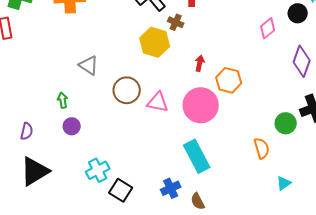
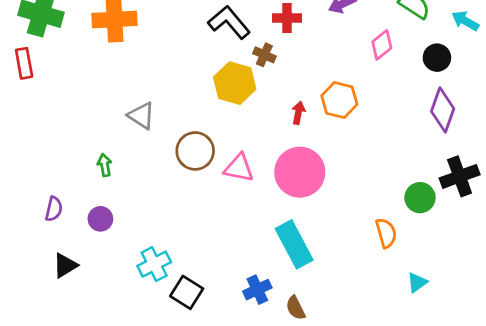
black circle: (298, 13) -> (437, 58), moved
pink diamond: (268, 28) -> (382, 45), moved
orange hexagon: (229, 80) -> (339, 100), moved
purple circle: (72, 126) -> (100, 219), moved
black triangle: (35, 171) -> (65, 265), size x0.6

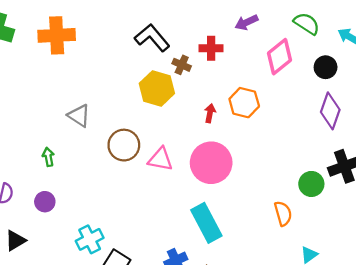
red cross: (287, 18) -> (211, 48), moved
pink diamond: (382, 45) -> (280, 57), size x1.4

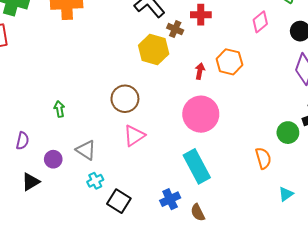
pink diamond: (280, 57) -> (260, 22), size x0.7
gray triangle: (79, 116) -> (86, 150), moved
pink triangle: (160, 159) -> (134, 136), moved, turned -45
purple circle: (45, 202) -> (53, 159), moved
cyan cross: (90, 239) -> (95, 181), size x0.7

